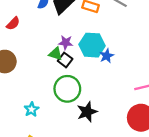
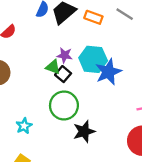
blue star: (107, 56) -> (108, 72), size x1.6

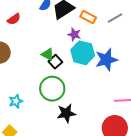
gray line: (125, 14) -> (115, 18), turned -70
purple star: (65, 55) -> (74, 34), moved
blue star: (108, 72) -> (106, 60), moved

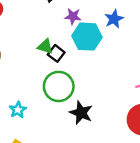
blue star: (106, 60) -> (114, 19), moved, size x0.7
black star: (66, 113) -> (81, 113), turned -30

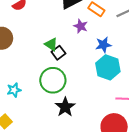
blue star: (114, 19) -> (103, 45), moved
cyan hexagon: (87, 37) -> (108, 67), moved

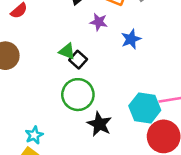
cyan hexagon: (108, 67) -> (145, 108), moved
cyan star: (14, 90) -> (34, 135), moved

